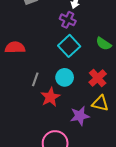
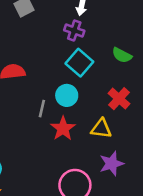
cyan circle: (65, 77) -> (67, 95), moved
yellow triangle: (100, 103) -> (101, 129), moved
purple star: (80, 116) -> (112, 164), moved

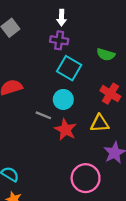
gray line: (42, 109) -> (43, 115), turned -70

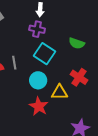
gray line: (43, 115) -> (14, 63), moved, turned 56
yellow triangle: (100, 123) -> (59, 92), moved

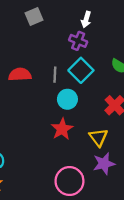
gray line: (14, 63) -> (55, 75), moved
yellow triangle: (59, 92) -> (98, 137), moved, turned 42

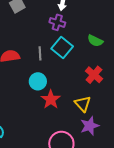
cyan circle: (67, 99) -> (38, 81), moved

